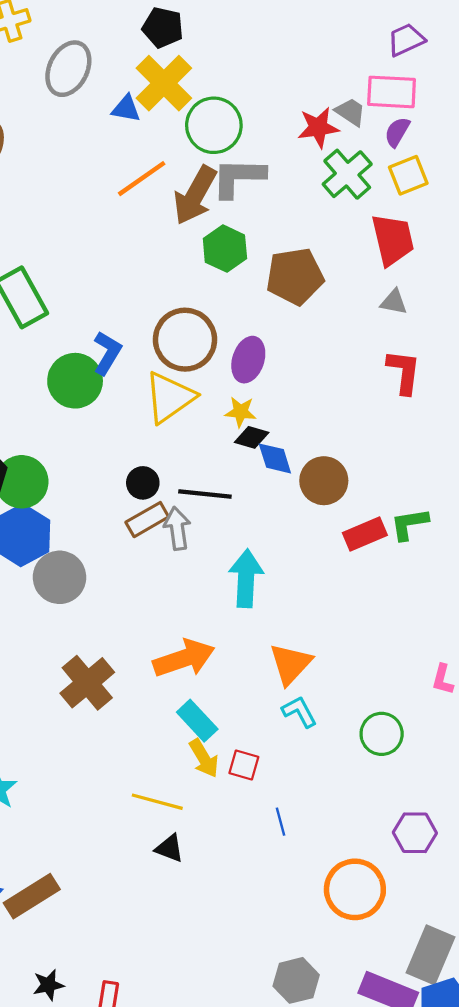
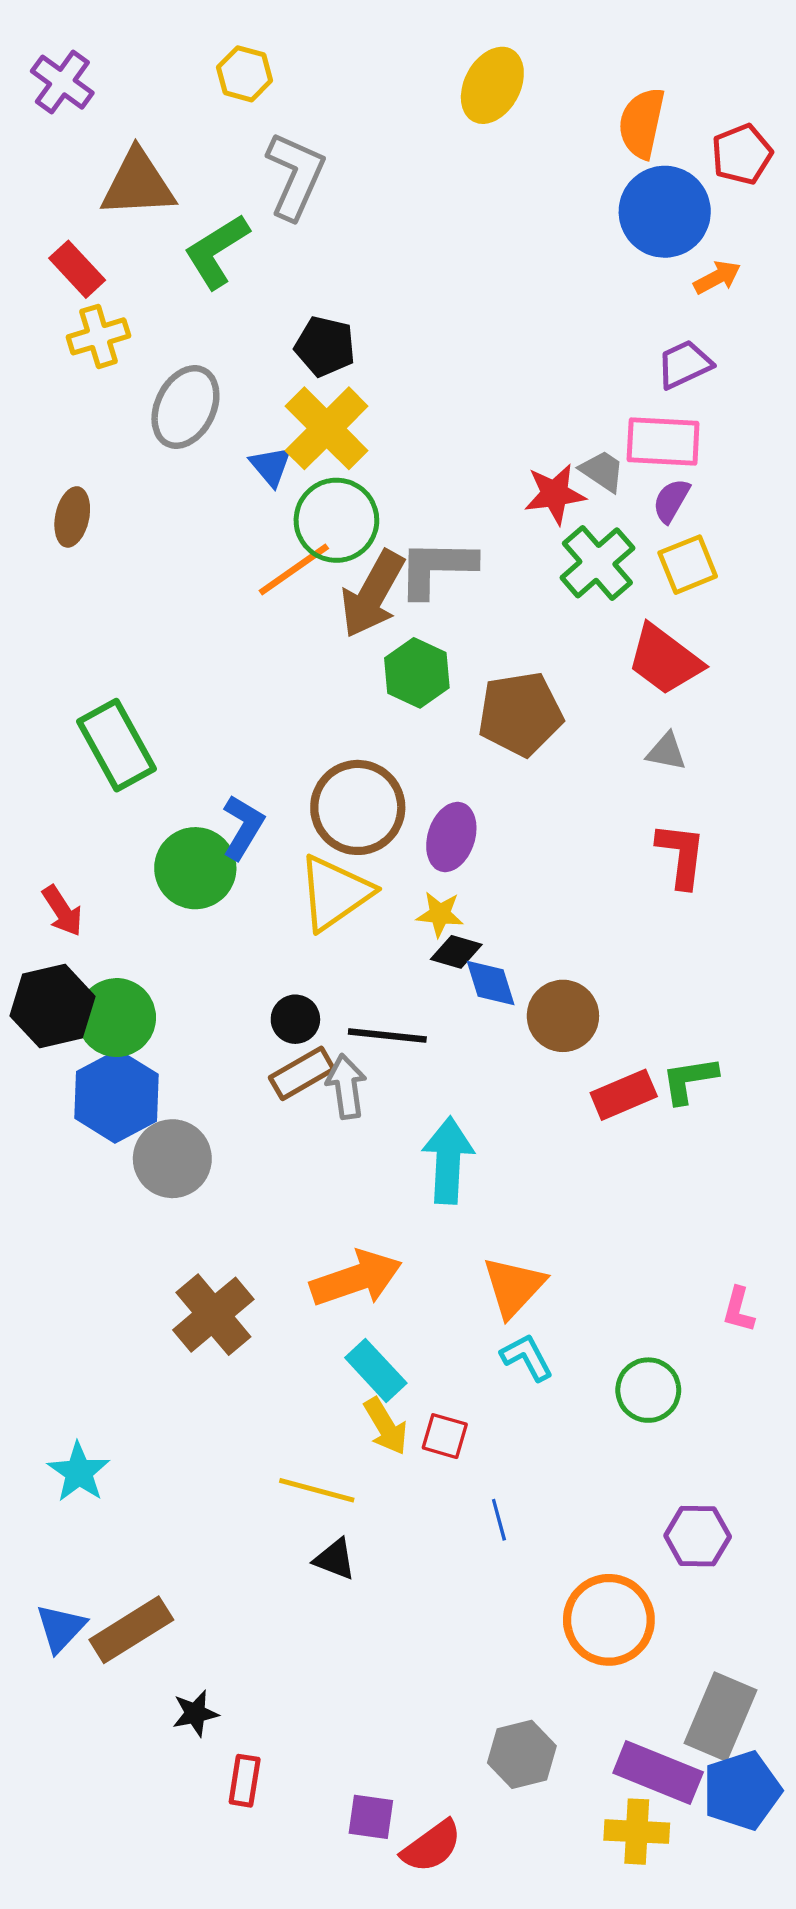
blue triangle: (126, 109) -> (271, 466), turned 40
green circle: (214, 125) -> (336, 520), moved
red trapezoid: (393, 240) -> (665, 660), turned 140
black star: (48, 985) -> (195, 1713), moved

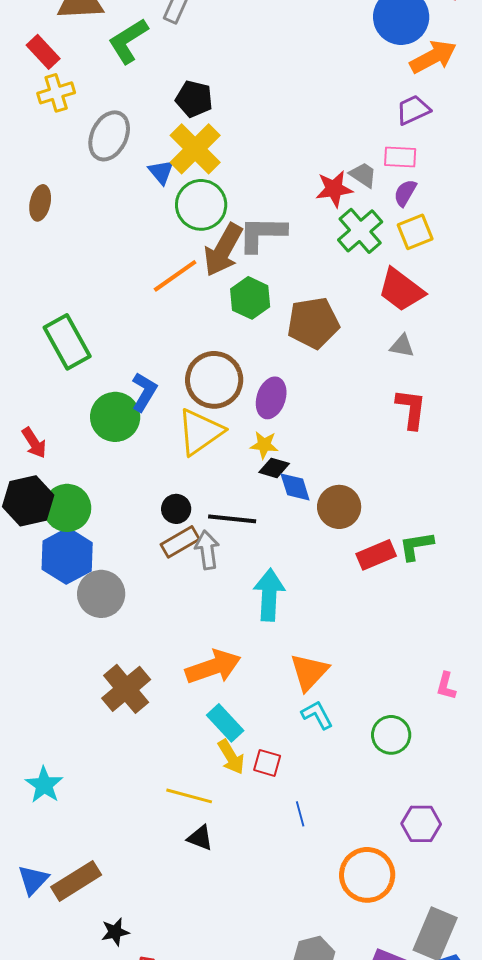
orange arrow: (717, 277) -> (433, 57), size x1.6
pink rectangle: (663, 441) -> (400, 157), size x0.7
orange line: (294, 569) -> (175, 276), moved

